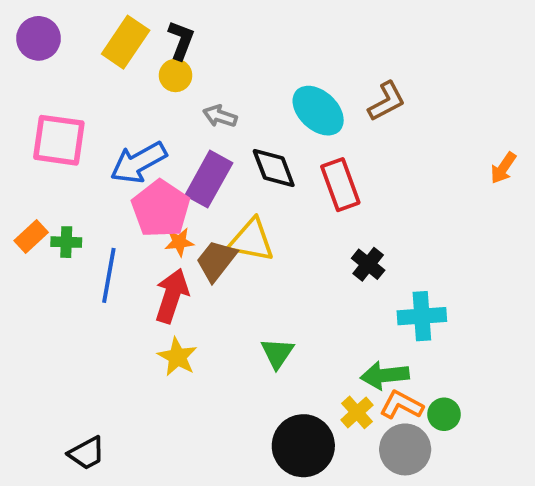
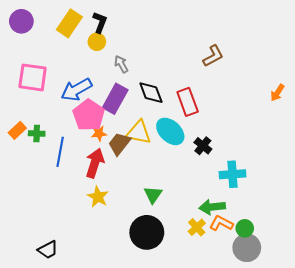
cyan ellipse: (318, 111) -> (170, 131), moved
gray arrow: (220, 116) -> (121, 64), turned 42
black circle: (303, 446) -> (147, 232), moved
gray circle: (405, 449) -> (247, 248), moved

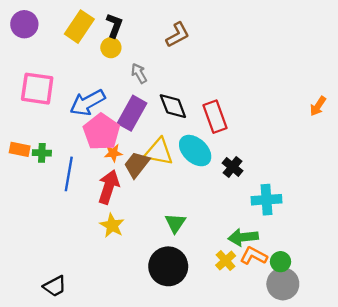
brown L-shape: (213, 56) -> (178, 35), moved
orange rectangle: (17, 130) -> (20, 149), turned 54

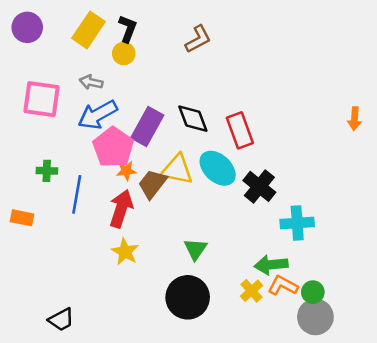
gray arrow: (139, 73) -> (91, 82), moved, turned -48
orange arrow: (318, 106) -> (355, 119), turned -30
orange rectangle: (20, 149) -> (22, 218), moved
black cross: (233, 167) -> (259, 186), size x1.4

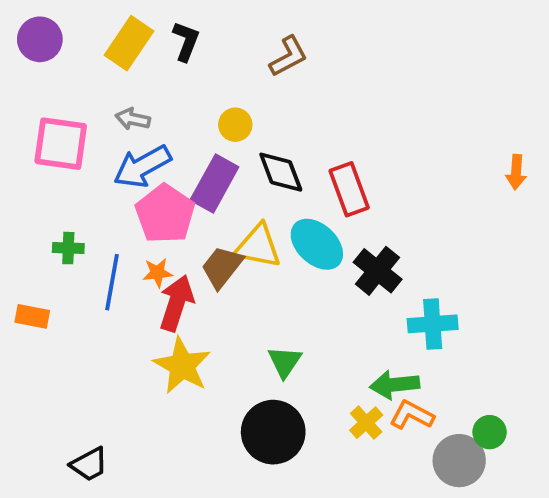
yellow circle: (124, 53) -> (235, 125), moved
orange star: (126, 171) -> (157, 273), moved
yellow star: (125, 252) -> (182, 366), size x1.4
green circle: (313, 292) -> (490, 432), moved

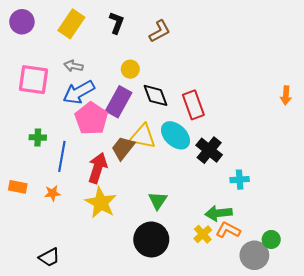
black L-shape: (186, 41) -> (117, 23), moved
orange star: (157, 273) -> (52, 193), moved
orange rectangle: (32, 316) -> (18, 187), moved
cyan cross: (433, 324) -> (240, 180), size x0.7

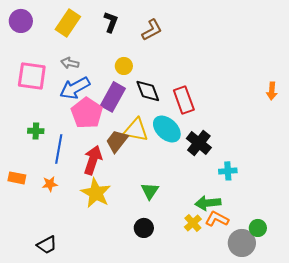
black circle: (151, 239) -> (144, 228), size x0.6

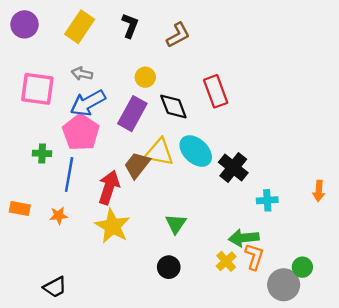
orange arrow: (272, 91) -> (319, 191), moved
red rectangle: (184, 100) -> (216, 91), moved
pink pentagon: (87, 113) -> (81, 132), moved
orange L-shape: (217, 219) -> (254, 257), turned 80

